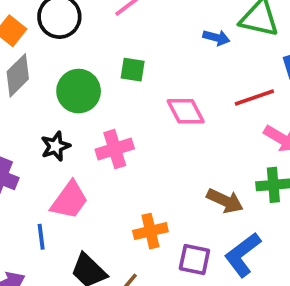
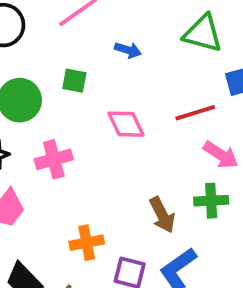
blue arrow: (216, 38) -> (128, 50), moved
brown arrow: (225, 201) -> (162, 215), turned 36

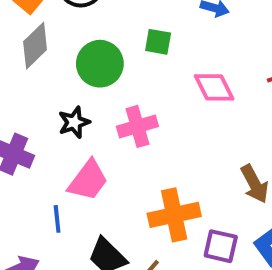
orange cross: (87, 243) -> (174, 215), size x1.4

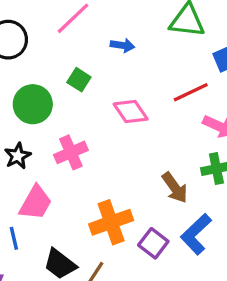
green square: (158, 42) -> (79, 80), turned 30
purple square: (221, 246) -> (153, 243), turned 32

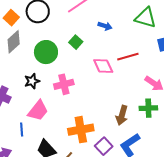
red line: (191, 92) -> (128, 57), moved
brown arrow: (175, 188) -> (122, 115), turned 42

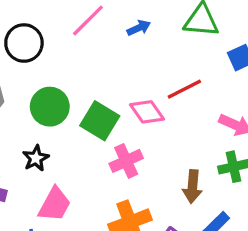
blue arrow: (105, 26) -> (139, 28), moved, turned -32
green square: (76, 42) -> (100, 121), moved, size x1.6
pink cross: (64, 84) -> (126, 161), moved

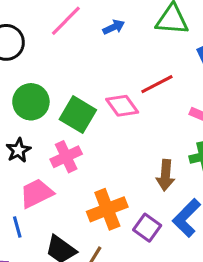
pink cross: (126, 161) -> (66, 157), moved
pink trapezoid: (55, 204) -> (36, 193), turned -144

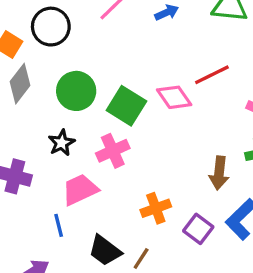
orange cross: (107, 209) -> (156, 208), size x0.7

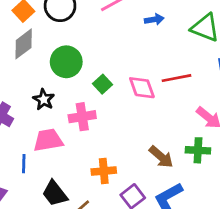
green square: (126, 106) -> (103, 84), size x0.6
black star: (62, 143) -> (44, 99), turned -30
brown arrow: (219, 173) -> (161, 157), turned -70

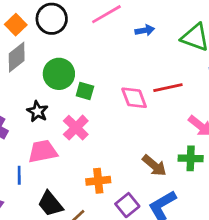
green square: (103, 84) -> (85, 91), moved, turned -30
pink cross: (82, 117) -> (76, 128), turned -35

